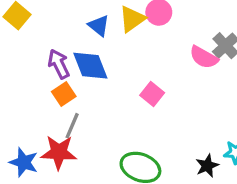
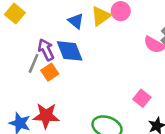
pink square: (152, 94) -> (142, 98), moved
gray line: (72, 126) -> (34, 63), moved

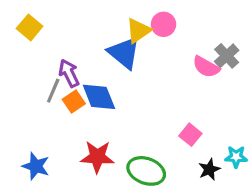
blue triangle: (76, 21) -> (124, 53), moved, size x1.6
blue diamond: (70, 51) -> (99, 97), moved
red star: (46, 116) -> (97, 157), moved

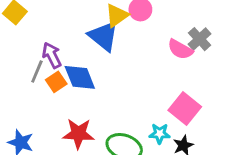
pink square: (190, 135) -> (185, 108), moved, size x1.5
cyan star: (236, 157) -> (160, 134), moved

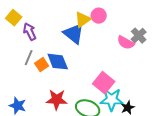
purple arrow: (52, 55) -> (30, 32), moved
pink square: (185, 108) -> (104, 83), moved
cyan star: (160, 134) -> (112, 100), size x1.6

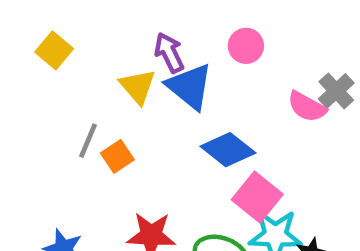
yellow triangle: (83, 20) -> (138, 86), moved, turned -36
purple arrow: (30, 32) -> (169, 53), moved
blue diamond: (58, 62) -> (228, 150), moved, turned -30

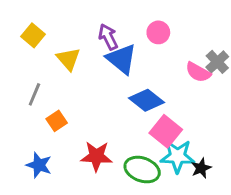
yellow triangle: (138, 86) -> (68, 59), moved
gray line: (88, 141) -> (34, 94), moved
orange square: (117, 156) -> (57, 121), moved

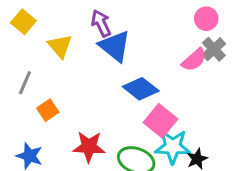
pink circle: (158, 32) -> (206, 19), moved
pink semicircle: (198, 72) -> (194, 60), turned -70

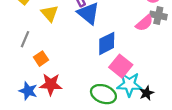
gray cross: (214, 49) -> (158, 16), turned -35
blue diamond: (141, 89) -> (107, 43), turned -65
red star: (89, 147) -> (51, 84), moved

